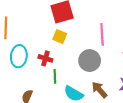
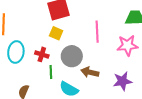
gray circle: (90, 61) -> (72, 56), moved
brown arrow: (100, 90) -> (90, 72), moved, turned -36

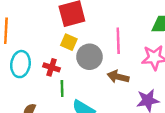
gray circle: (72, 56) -> (89, 57), moved
brown arrow: (90, 72) -> (118, 77), moved

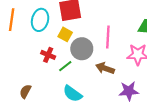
cyan ellipse: (20, 64) -> (40, 20), moved
green line: (62, 89) -> (65, 66), moved, turned 48

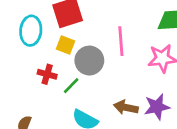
brown arrow: (105, 68) -> (126, 107), moved

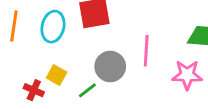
yellow square: (65, 45) -> (57, 75), moved
red cross: (47, 74) -> (34, 90), moved

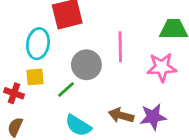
cyan ellipse: (53, 27) -> (38, 44), moved
yellow square: (57, 75) -> (35, 77), turned -30

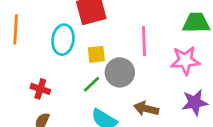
gray circle: (86, 65) -> (120, 72), moved
yellow square: (35, 77) -> (96, 54), moved
purple star: (153, 117) -> (195, 102), moved

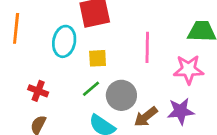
gray circle: (120, 72) -> (121, 95), moved
purple star: (195, 102) -> (181, 111), moved
brown arrow: (146, 109) -> (146, 117), turned -55

